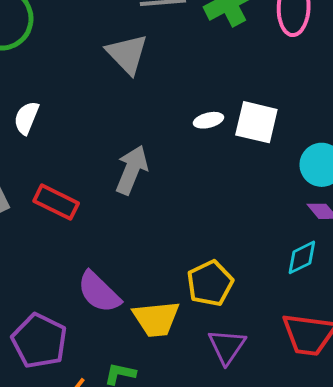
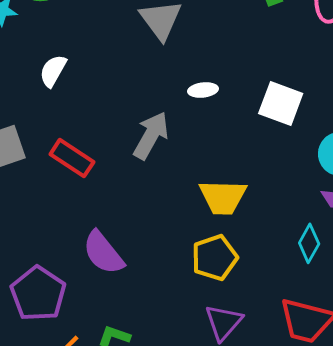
white ellipse: (208, 120) -> (203, 90), moved
cyan diamond: (302, 257) -> (309, 243), turned -42
yellow trapezoid: (156, 319) -> (223, 197), moved

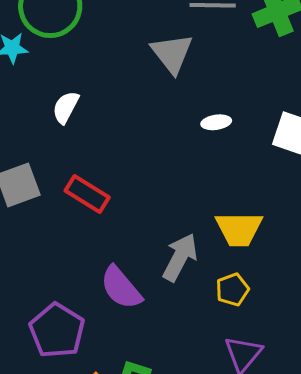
gray arrow: (151, 135) -> (180, 257), moved
yellow pentagon: (215, 258) -> (232, 290), size x0.7

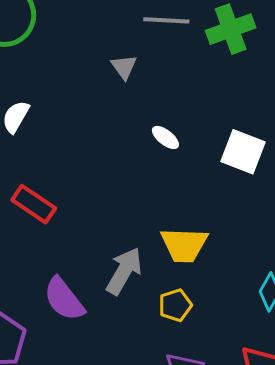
gray triangle: (172, 53) -> (124, 67), size x0.6
white ellipse: (216, 122) -> (165, 137), turned 44

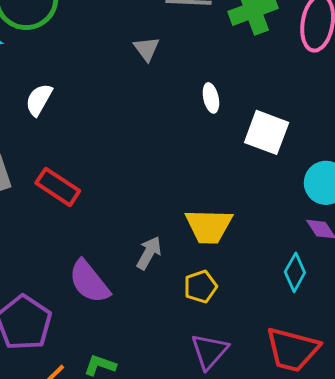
white ellipse: (165, 137) -> (211, 98), moved, turned 40
gray arrow: (124, 271) -> (149, 253), size x0.7

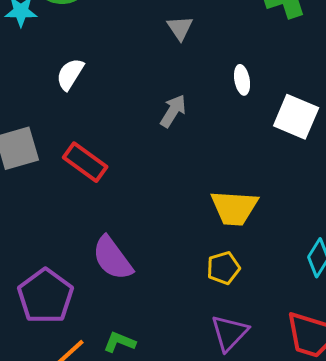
gray arrow: (149, 253) -> (173, 111), moved

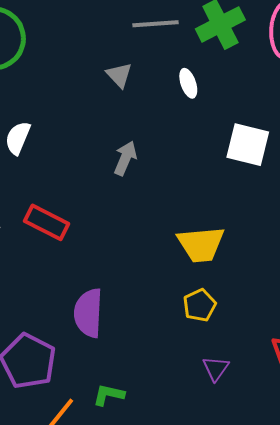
white ellipse: (242, 80) -> (188, 83), moved
purple semicircle: (112, 258) -> (88, 313), turned 48
purple triangle: (229, 333) -> (216, 369), size x0.7

